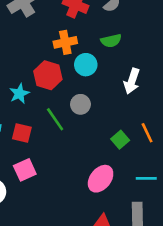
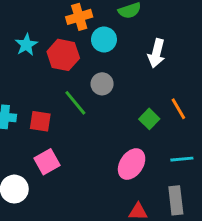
cyan star: (19, 94) -> (26, 45), moved

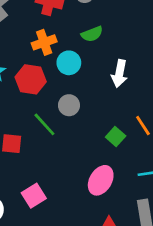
pink square: (47, 162) -> (34, 196), moved

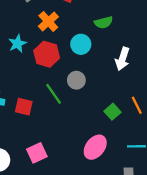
orange cross: (44, 42) -> (48, 22), moved, turned -30

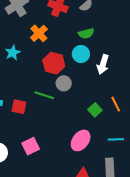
cyan circle: (81, 44) -> (81, 54), moved
red hexagon: (47, 54) -> (54, 63), moved
green line: (54, 94) -> (44, 95), turned -36

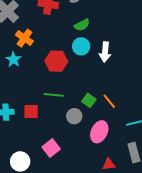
orange cross: (39, 33) -> (24, 38), moved
gray circle: (64, 83) -> (74, 116), moved
orange line: (116, 104) -> (109, 101), moved
green square: (95, 110) -> (89, 100), moved

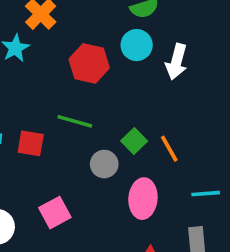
pink ellipse: (99, 132) -> (143, 199), turned -30

